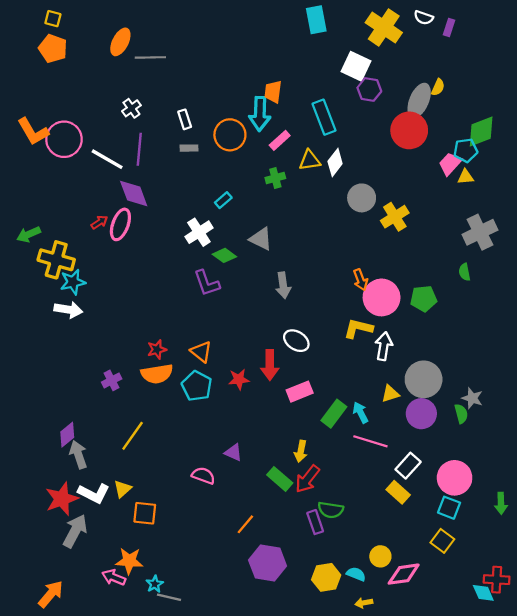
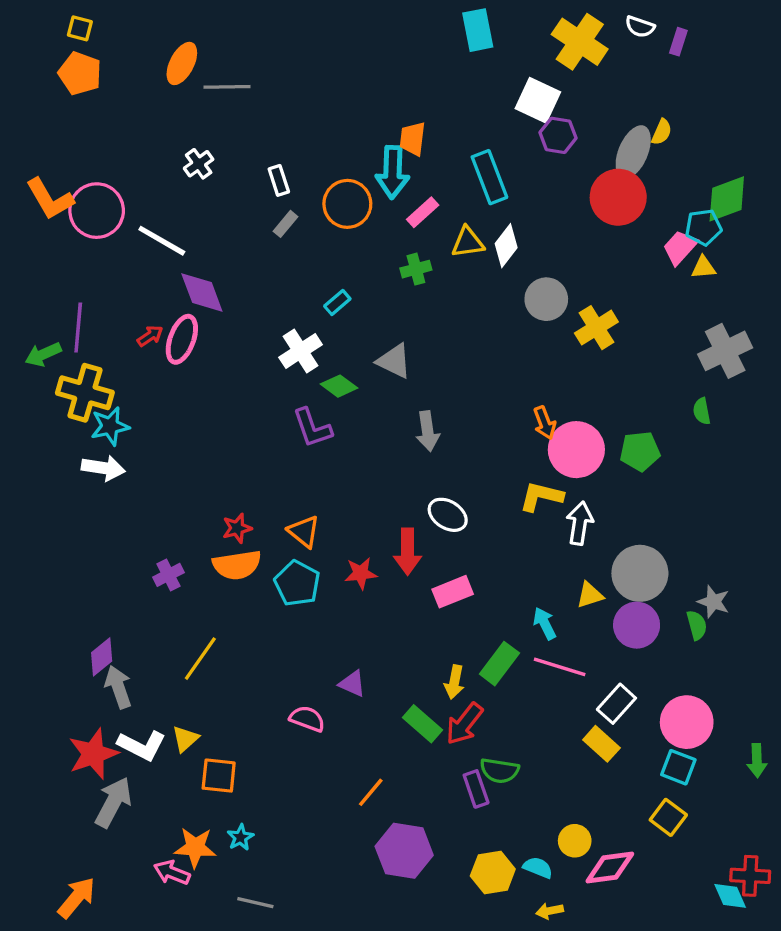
gray rectangle: (189, 148) -> (286, 224), turned -49
purple line: (139, 149) -> (78, 328), moved
green rectangle: (334, 414) -> (499, 664), moved
cyan star: (155, 584) -> (240, 837), moved

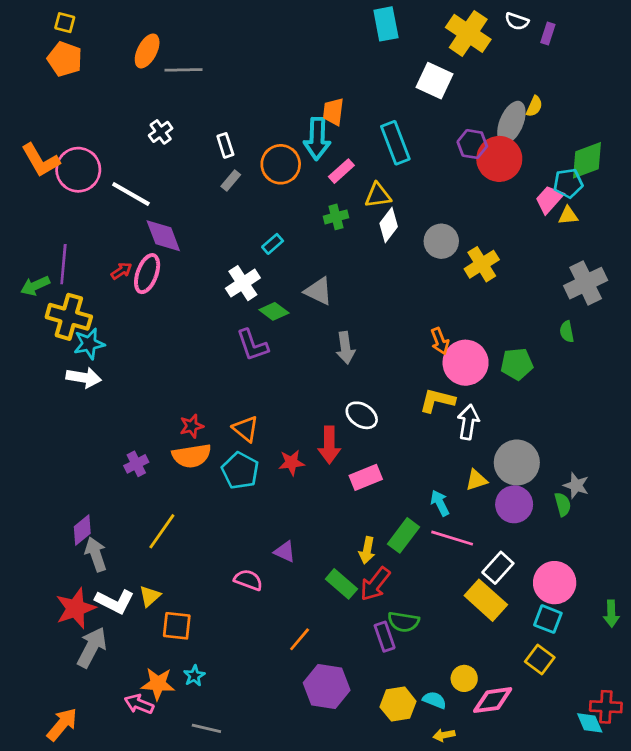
purple hexagon: (558, 135) -> (472, 144), moved
white diamond: (506, 246) -> (389, 225), moved
yellow rectangle: (601, 744) -> (486, 600), size x1.4

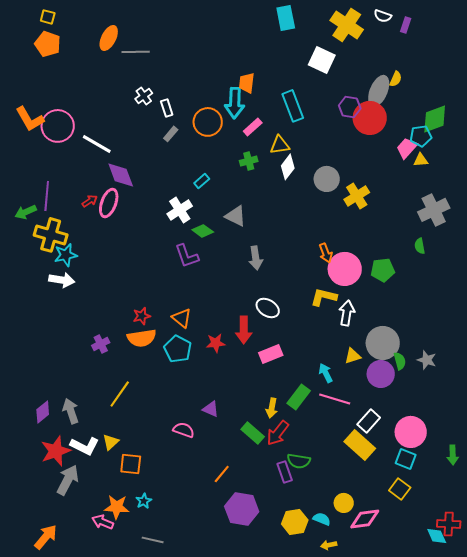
white cross: (161, 132) -> (144, 96), moved
green semicircle: (563, 504) -> (400, 361), moved
purple diamond: (82, 530) -> (43, 412), moved

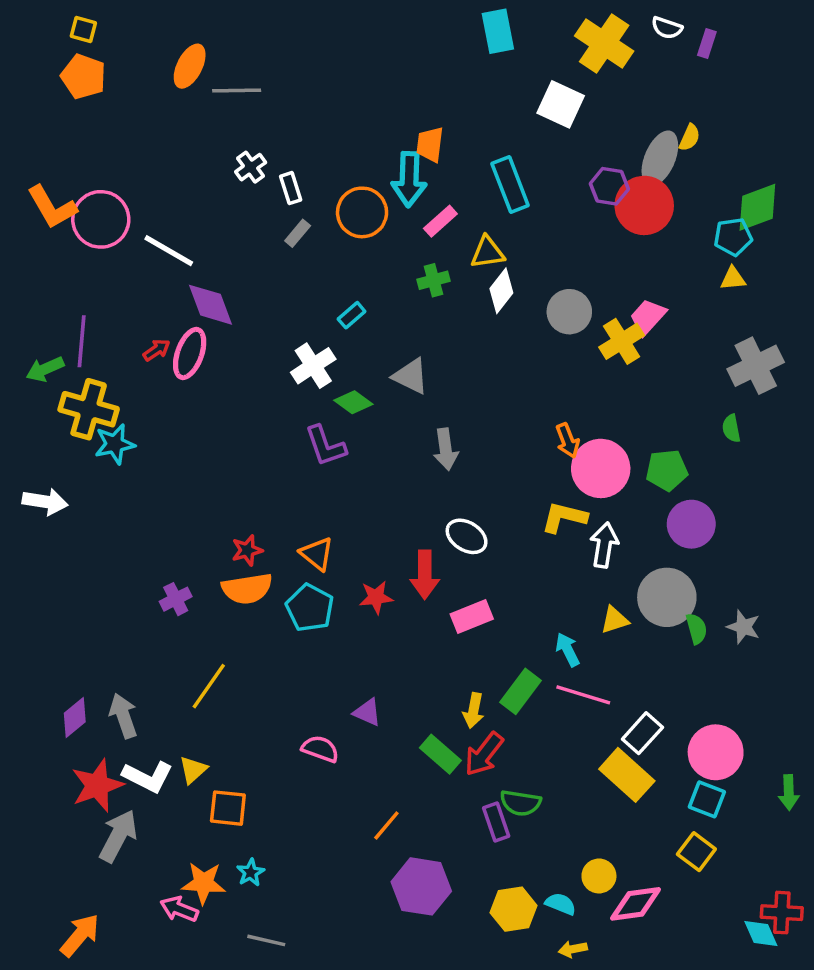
pink trapezoid: (407, 148) -> (648, 317), moved
white arrow: (62, 280) -> (45, 502), moved
purple circle: (381, 374) -> (691, 524), moved

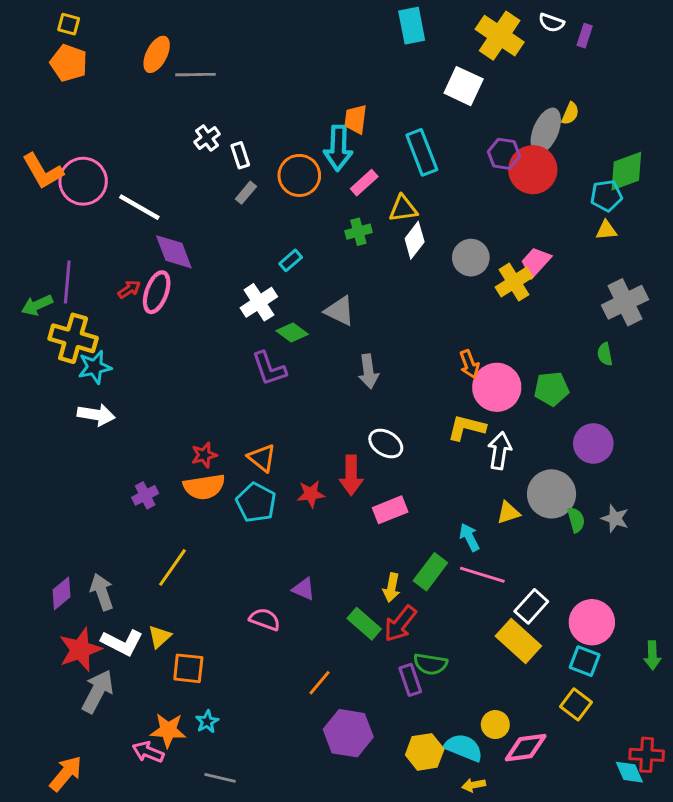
white arrow: (45, 502) -> (96, 415), moved
purple circle: (691, 524) -> (593, 444), moved
cyan semicircle: (561, 904) -> (464, 748), size x1.5

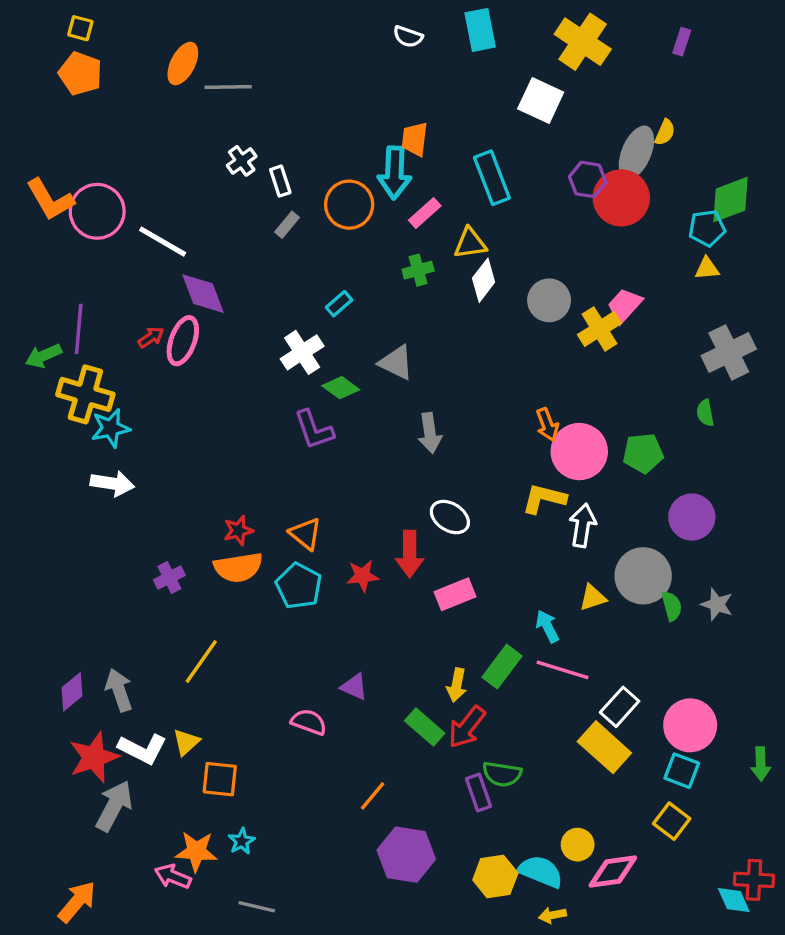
white semicircle: (552, 23) -> (408, 37), moved

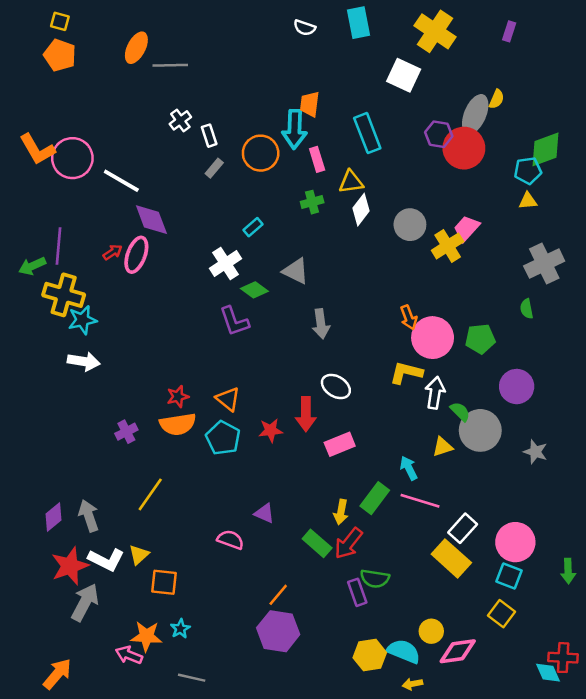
pink rectangle: (425, 213) -> (317, 159), turned -65
green semicircle: (672, 606) -> (460, 412), moved, turned -30
purple hexagon: (406, 855) -> (278, 631), moved

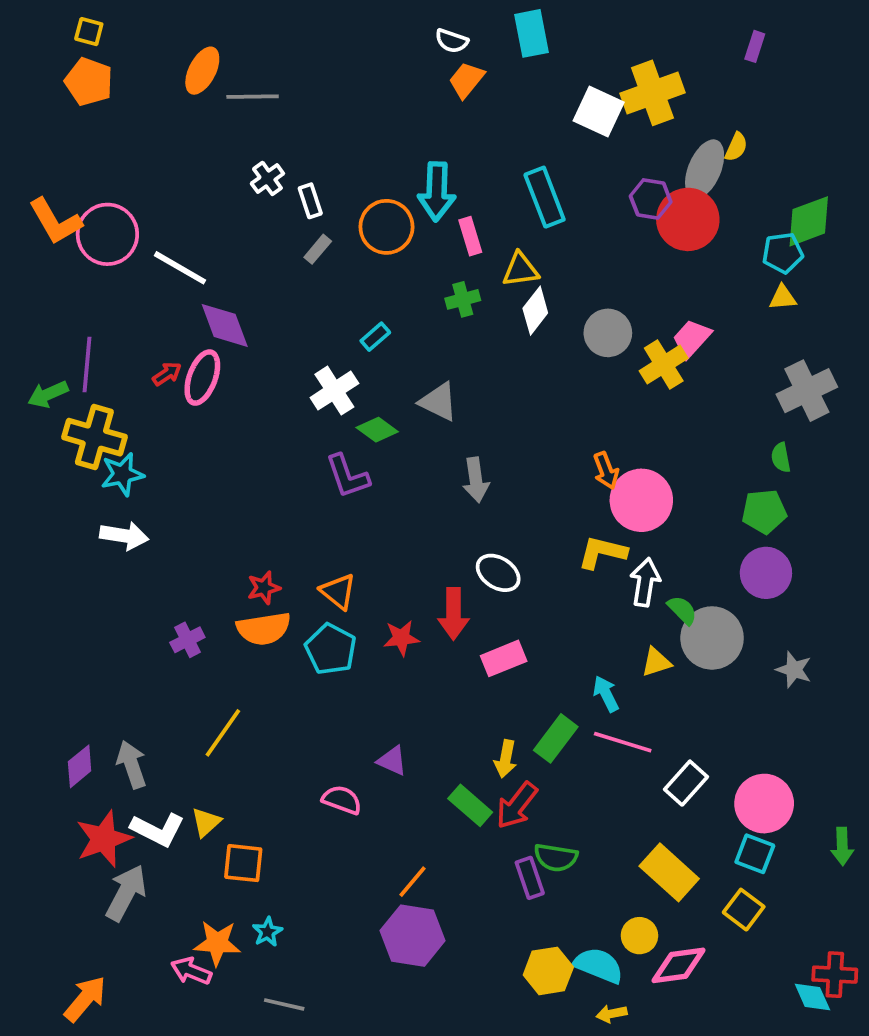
yellow cross: (435, 31) -> (652, 93), moved, turned 36
orange trapezoid: (310, 104) -> (466, 80), moved, turned 32
green pentagon: (480, 339) -> (764, 511), moved
yellow rectangle: (451, 558) -> (669, 872), moved

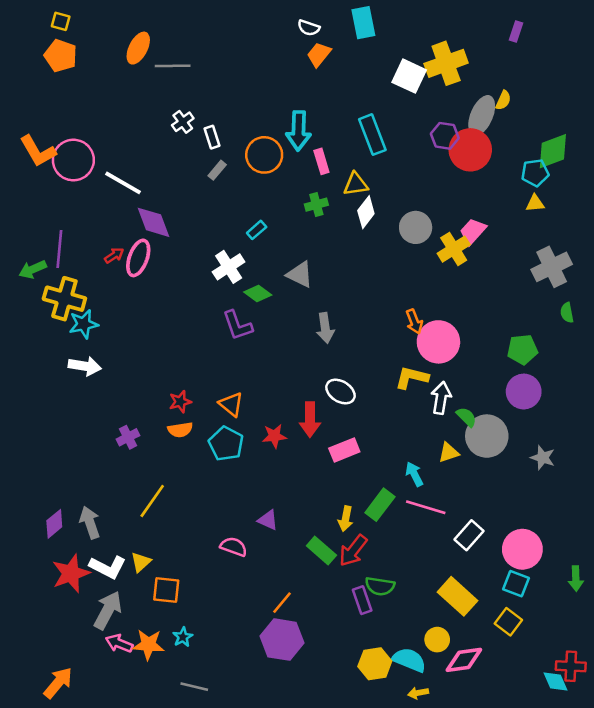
green semicircle: (781, 458) -> (567, 313), moved
orange semicircle: (264, 629) -> (180, 430), size x0.7
gray arrow: (126, 893) -> (108, 610), moved
pink arrow: (191, 971) -> (119, 643), moved

